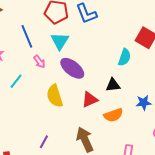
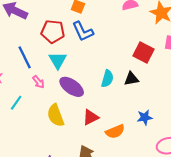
cyan semicircle: (124, 57) -> (107, 79), moved
black triangle: (113, 85) -> (131, 79), moved

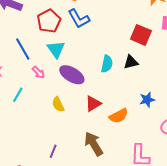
red pentagon: (53, 31) -> (49, 21), turned -30
yellow semicircle: (56, 115) -> (58, 104), size x0.7

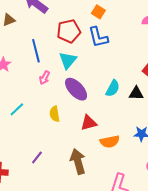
pink arrow: (38, 72) -> (45, 78), turned 56
cyan line: (18, 95) -> (17, 109), moved

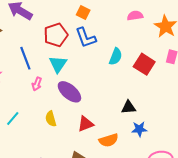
cyan semicircle: (113, 88) -> (116, 56), moved
black triangle: (136, 93) -> (129, 107), moved

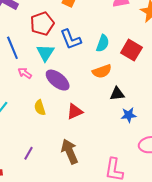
blue L-shape: (86, 38) -> (71, 39), moved
pink arrow: (37, 84) -> (25, 73), turned 104
orange semicircle: (109, 140) -> (102, 71), moved

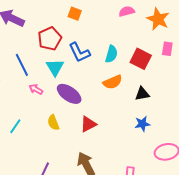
black triangle: (117, 94) -> (142, 94), moved

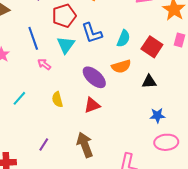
purple ellipse: (69, 94) -> (94, 77), moved
blue star: (142, 124) -> (157, 115), moved

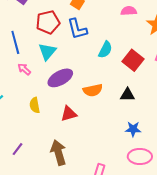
blue L-shape: (92, 33) -> (77, 29), moved
orange semicircle: (121, 66) -> (93, 90), moved
purple ellipse: (94, 77) -> (60, 78), moved, turned -75

